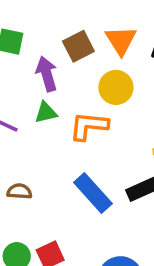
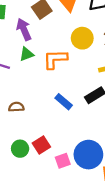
yellow circle: (116, 87) -> (82, 38), moved
blue rectangle: (93, 193) -> (64, 102), size x0.7

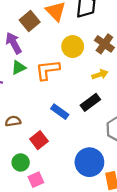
red square: (41, 145) -> (39, 140), moved
pink square: (63, 161) -> (36, 180), moved

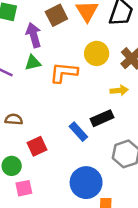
blue rectangle: (60, 112) -> (78, 132), moved

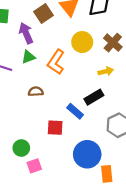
orange L-shape: (64, 73) -> (56, 62), turned -55
brown semicircle: (14, 119) -> (36, 92), moved
red square: (37, 146) -> (55, 128), moved, turned 35

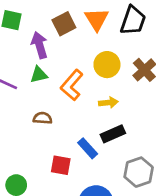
yellow arrow: (106, 71) -> (108, 102), moved

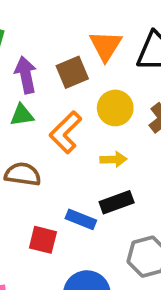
brown square: (64, 24) -> (72, 72), moved
brown semicircle: (42, 118) -> (23, 174), size x1.4
blue rectangle: (88, 148) -> (81, 219), turned -30

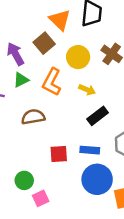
yellow arrow: (113, 159) -> (87, 90), turned 42
blue rectangle: (81, 219) -> (90, 150), moved

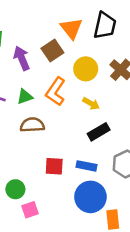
green triangle: (21, 80) -> (25, 97), moved

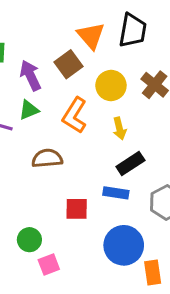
green triangle: (25, 97) -> (29, 110), moved
yellow arrow: (91, 103) -> (120, 128), turned 49
blue rectangle: (87, 166) -> (116, 193), moved

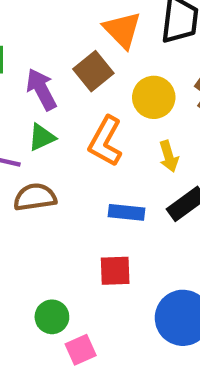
brown semicircle: (47, 158) -> (35, 197), moved
blue rectangle: (116, 193) -> (127, 212), moved

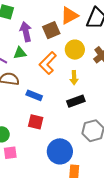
orange triangle: (122, 30) -> (69, 15), turned 30
blue rectangle: (127, 212) -> (34, 95), moved

